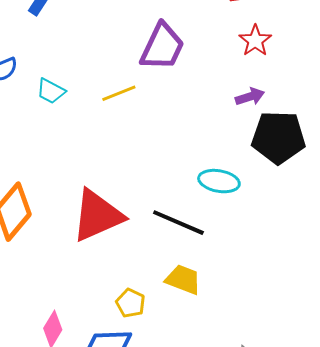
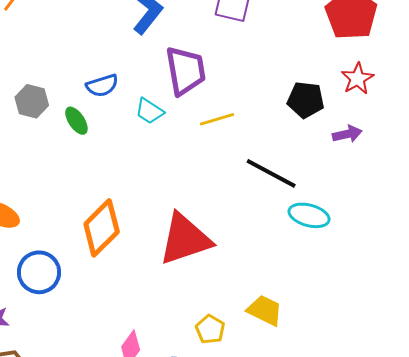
purple trapezoid: (162, 47) -> (186, 71), moved, turned -40
black pentagon: (278, 137) -> (306, 100), moved, size x0.7
black line: (178, 223) -> (271, 173), moved

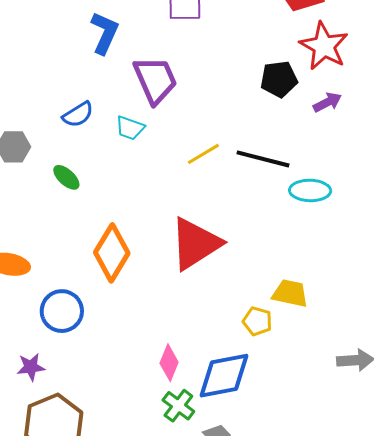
red star: (357, 79) -> (324, 46), size x1.5
yellow line: (217, 119) -> (203, 154), moved
green ellipse: (76, 121) -> (66, 177), moved
yellow pentagon: (210, 329) -> (257, 321), moved

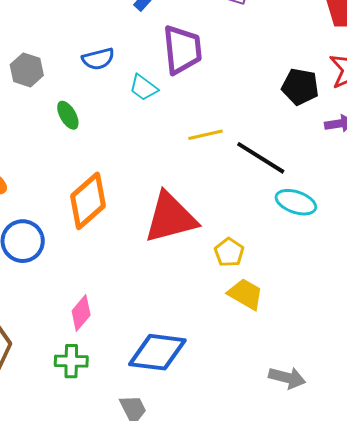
yellow pentagon: (257, 321) -> (229, 252), moved
pink diamond: (169, 363) -> (81, 313), moved
green cross: (178, 406) -> (71, 361), moved, turned 36

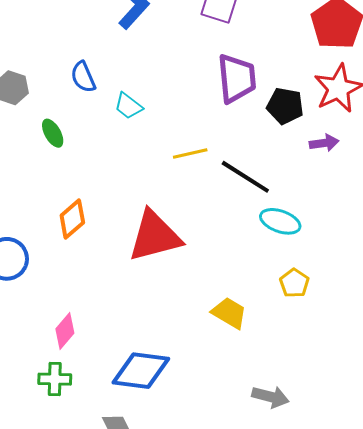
purple trapezoid: (182, 50) -> (237, 78), moved
blue semicircle: (98, 59) -> (83, 77), turned 80
orange diamond: (88, 201) -> (72, 219), size x0.7
yellow pentagon: (229, 252) -> (294, 283), moved

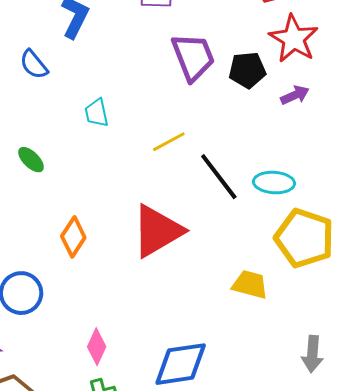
blue semicircle: (83, 77) -> (34, 64), moved
cyan trapezoid: (128, 106) -> (97, 113), turned 56
black line: (245, 177) -> (219, 177), moved, turned 36
yellow pentagon: (294, 283) -> (304, 238), size x2.0
gray arrow: (270, 397) -> (312, 354), turned 96

